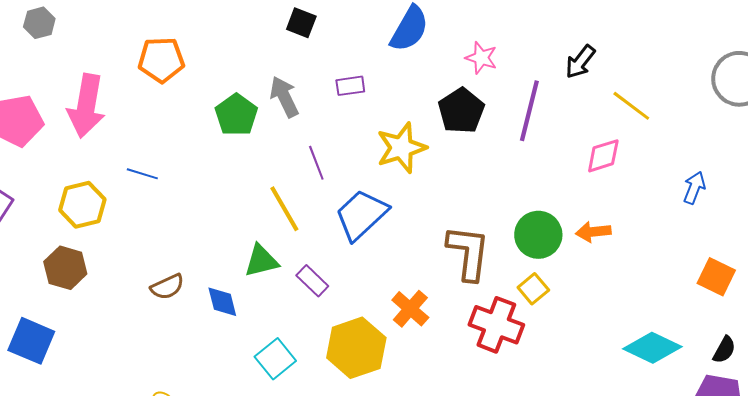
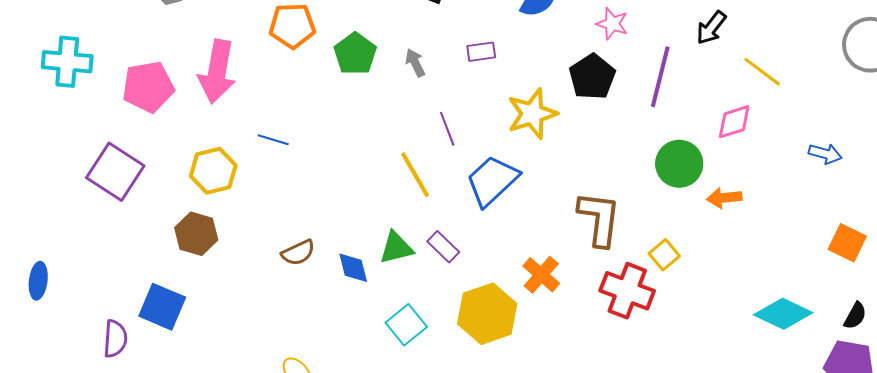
gray arrow: (284, 97) -> (415, 63), size x0.7
green pentagon: (236, 115) -> (355, 54), moved
blue arrow: (694, 188) -> (825, 154), turned 84
green circle: (538, 235) -> (679, 164), moved
green triangle: (261, 261) -> (396, 248), moved

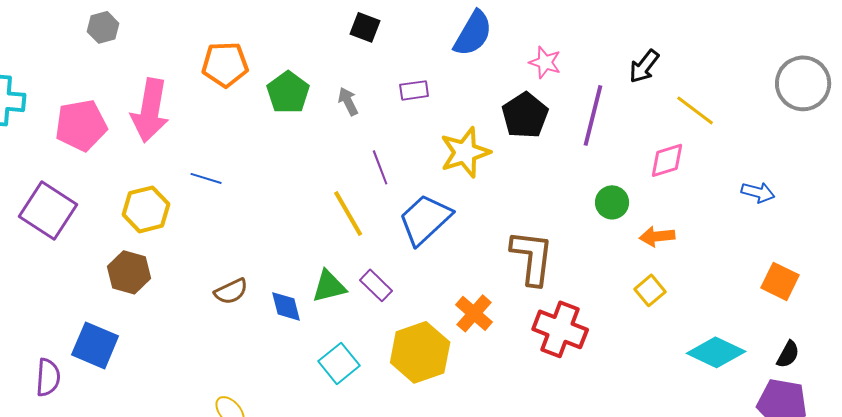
green circle: (679, 164) -> (612, 202), size x0.7
yellow square: (664, 255) -> (650, 290), moved

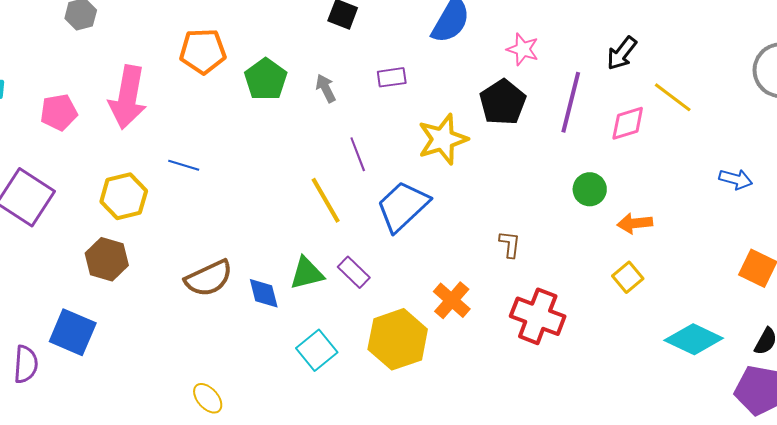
pink pentagon: (81, 125) -> (59, 112), size x0.7
pink diamond: (667, 160) -> (628, 123), moved
brown L-shape: (532, 257) -> (510, 244), size x0.5
brown semicircle: (231, 291) -> (209, 278), size x1.4

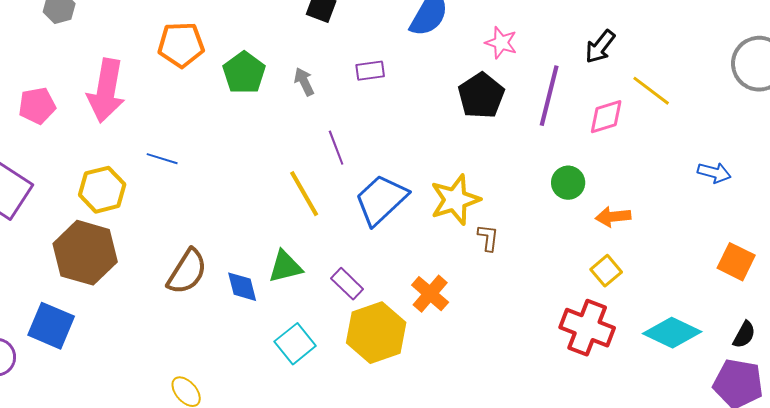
yellow star: (443, 139) -> (455, 200), moved
brown hexagon: (107, 259) -> (85, 253), size x1.5
purple rectangle: (354, 272) -> (347, 284), moved
brown semicircle: (209, 278) -> (187, 272), turned -33
red cross: (538, 316) -> (587, 328), moved

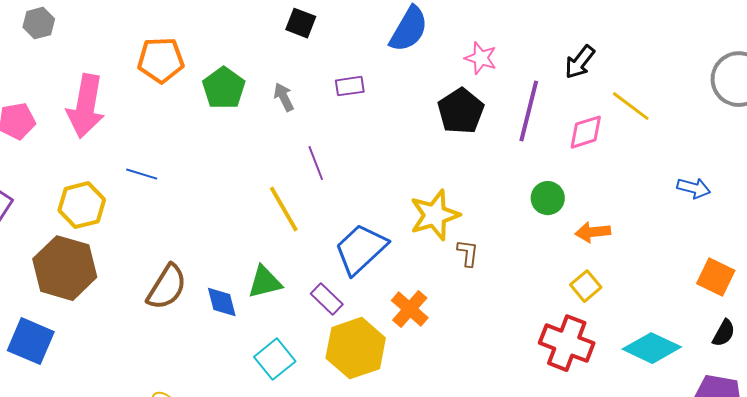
blue trapezoid: (381, 200) -> (361, 249), moved
black semicircle: (744, 335) -> (724, 333), moved

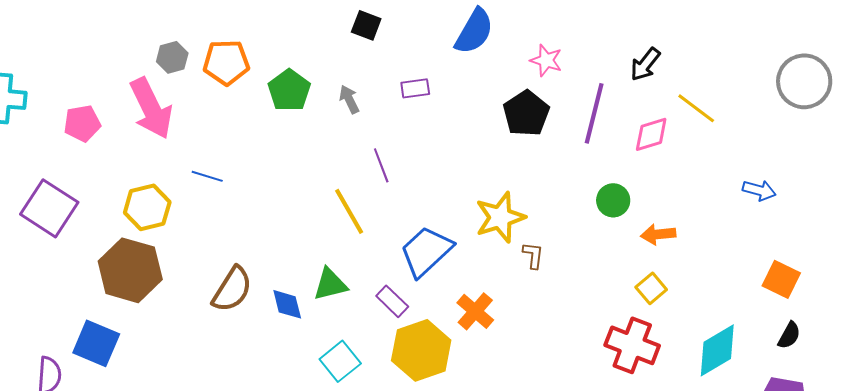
gray hexagon: (39, 23) -> (172, 57), moved
pink arrow: (86, 106) -> (151, 108), turned -36
cyan diamond: (652, 348) -> (717, 350), turned -56

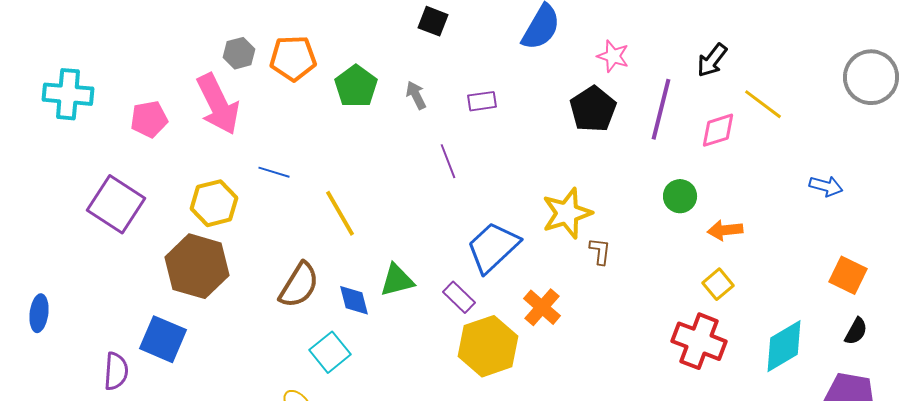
purple rectangle: (415, 88) -> (482, 101), moved
yellow line: (349, 211) -> (340, 213), moved
cyan square: (340, 361) -> (330, 352), moved

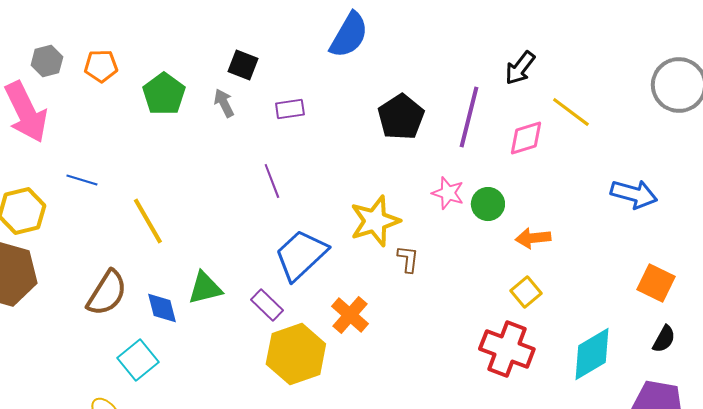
black square: (433, 21) -> (243, 65), moved
pink star: (613, 56) -> (448, 193), moved
orange pentagon: (293, 58) -> (101, 66), size x0.7
purple line: (448, 161) -> (272, 181), moved
blue arrow: (826, 186) -> (634, 194), size x1.4

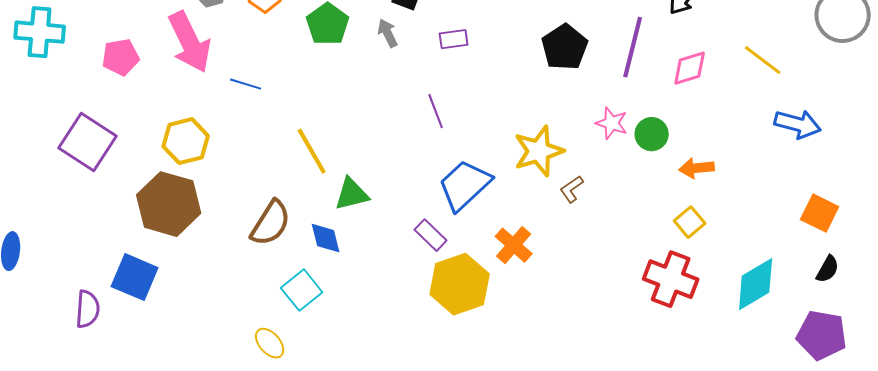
yellow line: (571, 112) -> (763, 60), moved
blue line: (82, 180) -> (246, 84), moved
brown L-shape: (408, 259) -> (572, 189), turned -132
green triangle: (205, 288) -> (352, 194), moved

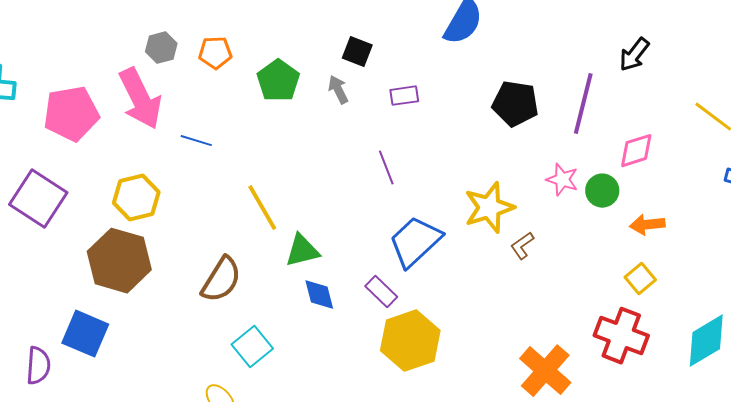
black pentagon: (565, 47) -> (515, 104), turned -30
pink pentagon: (121, 57) -> (71, 114), size x1.5
pink diamond: (690, 68) -> (636, 151), moved
blue diamond: (326, 238) -> (319, 295), moved
orange cross: (514, 245) -> (545, 371), moved, size x1.4

